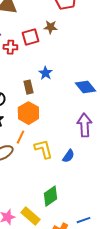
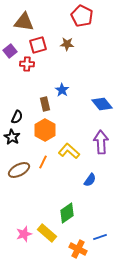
red square: (30, 37) -> (38, 45), moved
orange line: (20, 137) -> (43, 162), moved
yellow L-shape: (43, 149) -> (69, 151), moved, turned -35
blue semicircle: (68, 156) -> (90, 180), moved

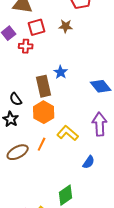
brown rectangle: (45, 104) -> (44, 86), size x1.5
black semicircle: (17, 117) -> (16, 99), turned 120

